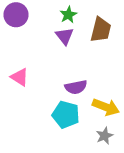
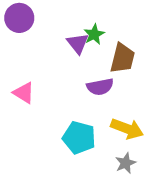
green star: (68, 15) -> (94, 34), moved
brown trapezoid: (101, 30) -> (123, 58), moved
purple semicircle: (76, 87) -> (100, 87), moved

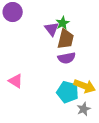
brown trapezoid: (123, 58) -> (66, 39), moved
pink triangle: (24, 93) -> (16, 81), moved
cyan pentagon: (79, 138) -> (68, 92), moved

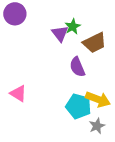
brown trapezoid: (66, 39) -> (95, 43), moved, turned 50
purple semicircle: (67, 58) -> (77, 67), turned 78

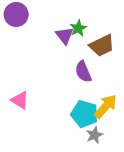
yellow arrow: (98, 99) -> (106, 106), turned -70
gray star: (97, 126) -> (94, 135), moved

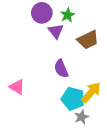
purple circle: (16, 14) -> (42, 13), moved
green star: (78, 28) -> (68, 15), moved
purple semicircle: (83, 72) -> (61, 69), moved

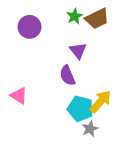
purple circle: (42, 13) -> (30, 27), moved
purple triangle: (56, 31) -> (78, 51), moved
brown trapezoid: (88, 40) -> (97, 19), moved

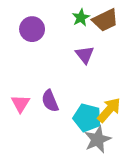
purple semicircle: (67, 75) -> (50, 101), moved
pink triangle: (19, 96) -> (20, 104), turned 30
gray star: (90, 129) -> (97, 139), size x1.5

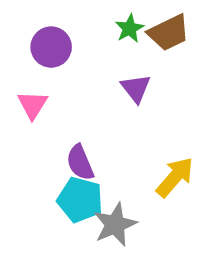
pink triangle: (20, 104) -> (33, 105), moved
cyan pentagon: (87, 118) -> (80, 200), moved
gray star: (97, 139) -> (115, 225), moved

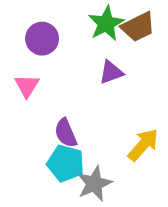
green star: (130, 28) -> (106, 23), size x1.5
purple triangle: (136, 88) -> (111, 72), turned 48

